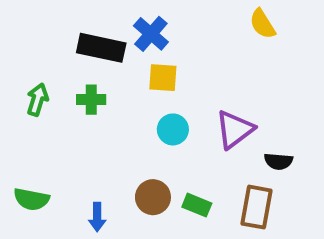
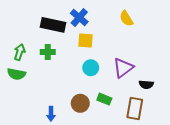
yellow semicircle: (262, 24) -> (126, 19), moved
green semicircle: (31, 199) -> (16, 74), moved
green rectangle: (197, 205) -> (104, 99), moved

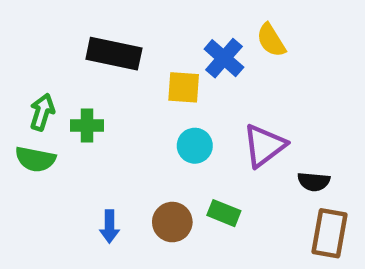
blue cross: (79, 17) -> (224, 58), moved
green cross: (48, 52) -> (87, 125), moved
brown rectangle: (135, 109) -> (329, 233), moved
blue arrow: (51, 114) -> (109, 227), moved

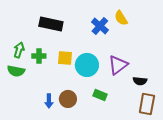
yellow square: (184, 87) -> (65, 58), moved
cyan circle: (195, 146) -> (87, 65), size x1.5
brown circle: (172, 222) -> (68, 99), moved

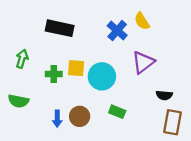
green cross: (39, 56) -> (54, 74), moved
purple triangle: (118, 65) -> (143, 62), moved
green semicircle: (16, 71) -> (18, 101), moved

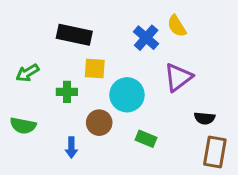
green arrow: (22, 59) -> (27, 73), turned -138
yellow square: (76, 68) -> (95, 68), moved
brown circle: (80, 116) -> (99, 123), moved

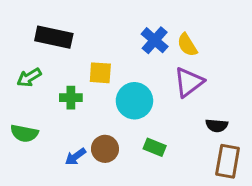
yellow semicircle: (177, 26) -> (187, 45), moved
black rectangle: (74, 35) -> (54, 37), moved
brown circle: (99, 123) -> (105, 149), moved
blue arrow: (71, 148) -> (76, 157), turned 54

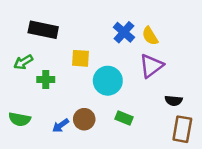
green cross: (71, 98) -> (46, 79), moved
green semicircle: (24, 133) -> (20, 119), moved

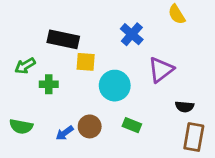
black rectangle: (43, 30) -> (63, 39), moved
yellow semicircle: (150, 36) -> (177, 14), moved

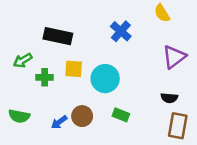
yellow square: (86, 62) -> (74, 69), moved
purple triangle: (161, 70) -> (174, 57), moved

